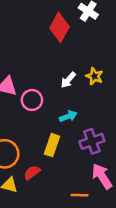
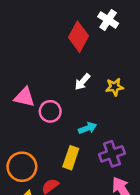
yellow star: (94, 76) -> (115, 87), turned -30
white arrow: (68, 80) -> (82, 82), moved

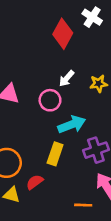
pink circle: (50, 111) -> (50, 100), moved
cyan arrow: (88, 128) -> (72, 125), size x1.5

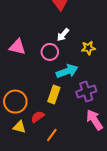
yellow star: (99, 84) -> (88, 48), moved
orange line: (83, 205) -> (52, 135), moved, turned -56

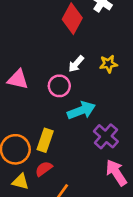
yellow star: (88, 48) -> (108, 64), moved
purple cross: (86, 91) -> (106, 136), turned -30
yellow rectangle: (54, 94) -> (45, 140), moved

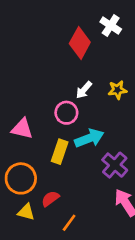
pink triangle: (18, 79) -> (22, 129), moved
yellow rectangle: (45, 140) -> (60, 152), moved

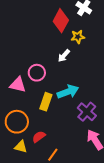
yellow star: (117, 90) -> (78, 37), moved
pink circle: (66, 113) -> (37, 73), moved

